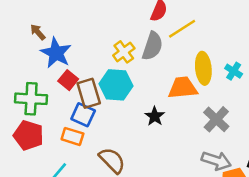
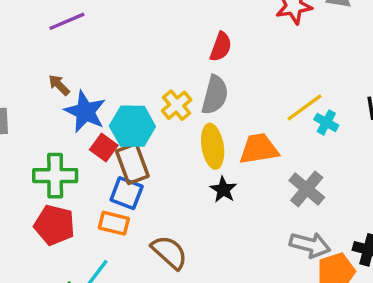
yellow line: (182, 29) -> (305, 107), moved
yellow ellipse: (203, 68) -> (213, 146), moved
cyan hexagon: (116, 85) -> (132, 126), moved

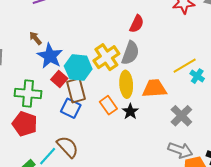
yellow cross: (177, 105) -> (106, 57), size x1.4
orange rectangle: (114, 223) -> (108, 105), moved, turned 36
brown semicircle: (169, 252) -> (68, 147), moved

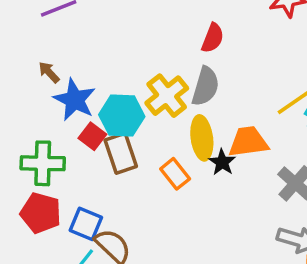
blue square: (71, 108) -> (86, 224), moved
black star: (130, 111) -> (222, 162), moved

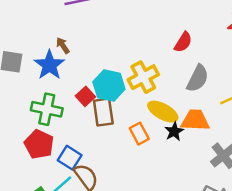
gray semicircle: (205, 86) -> (198, 78), moved
blue star: (75, 100) -> (49, 65), moved
yellow ellipse: (202, 138) -> (163, 112), turned -64

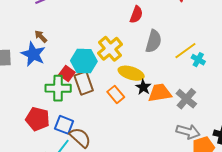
green cross: (47, 109) -> (58, 88), moved
orange trapezoid: (195, 120) -> (160, 93), moved

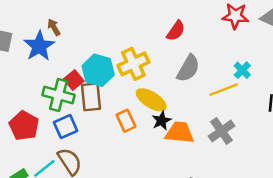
cyan cross: (198, 60) -> (242, 70), moved
gray cross: (186, 99) -> (222, 131), moved
blue square: (64, 125) -> (66, 127), moved, turned 30

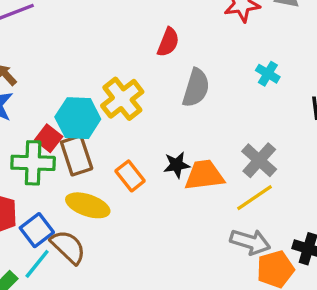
yellow line: (224, 90) -> (255, 198), moved
yellow ellipse: (151, 100) -> (88, 205), moved
black star: (161, 121) -> (177, 165), turned 30
blue square: (66, 127) -> (37, 230), moved

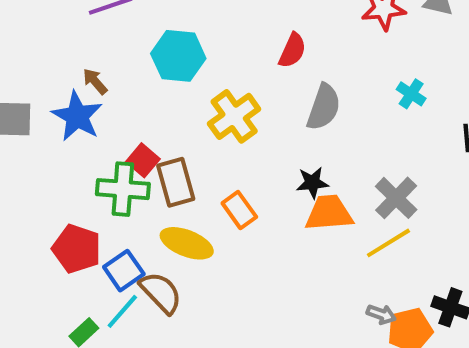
cyan hexagon: (78, 118) -> (178, 56), moved
black star: (177, 165) -> (312, 183), moved
gray arrow: (250, 242) -> (381, 314), moved, size x0.6

